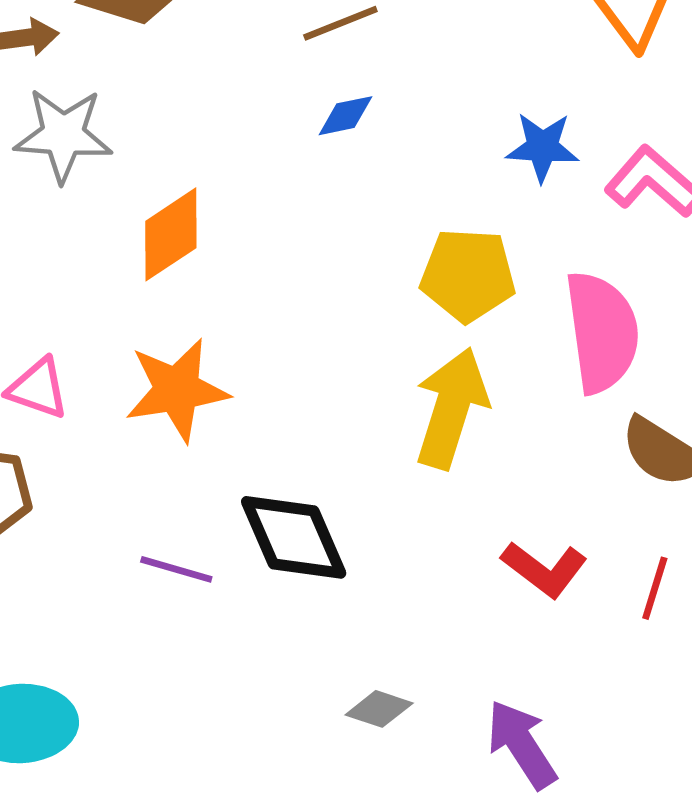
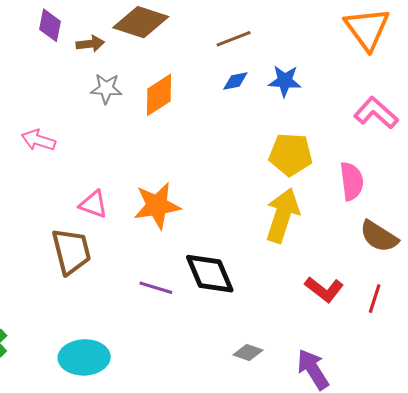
gray star: (63, 135) -> (106, 89), size x0.7
blue star: (542, 147) -> (285, 81), moved
orange diamond: (171, 234) -> (159, 95), moved
pink semicircle: (602, 332) -> (352, 181), size x0.7

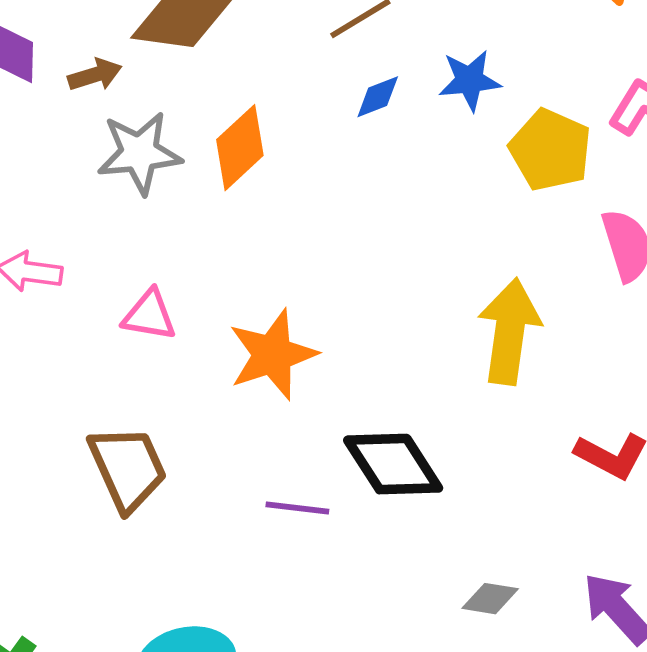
gray star: (106, 89) -> (139, 153), size x1.4
yellow pentagon: (291, 154) -> (550, 150), moved, turned 30
pink triangle: (93, 204) -> (149, 315), moved

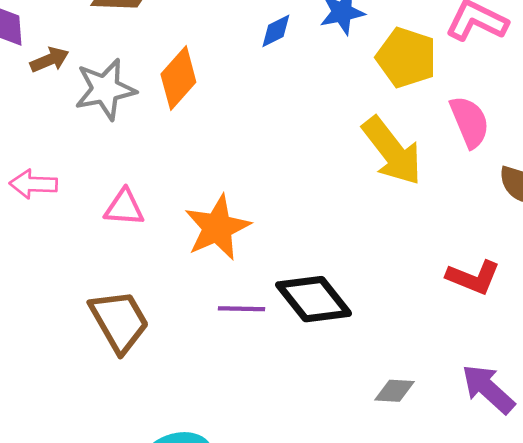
brown arrow: (95, 75) -> (50, 60), moved
yellow arrow: (509, 331) -> (392, 151), moved, turned 140
purple line: (297, 508) -> (241, 309), moved

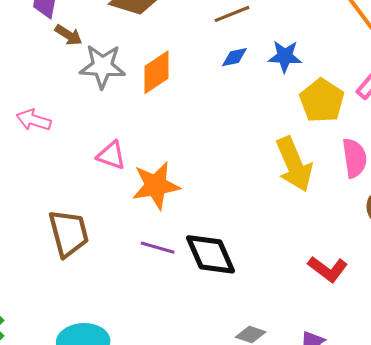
brown arrow: (50, 60) -> (69, 35), turned 40
pink triangle: (124, 207) -> (111, 155), moved

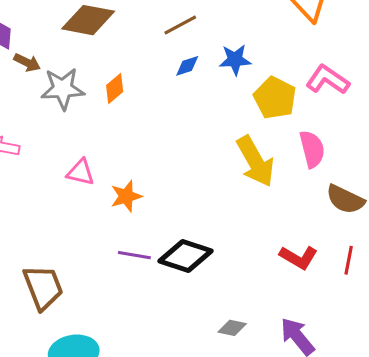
orange diamond: (156, 72) -> (115, 89), size x0.7
orange star: (156, 185) -> (126, 196), size x0.7
brown trapezoid: (69, 233) -> (43, 287), moved
black diamond: (211, 254) -> (185, 256), turned -42

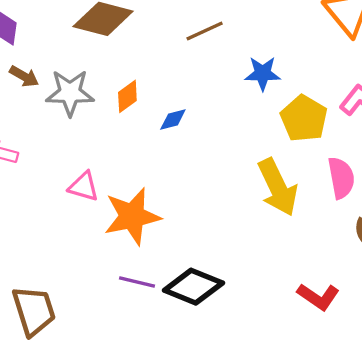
brown arrow: (27, 62) -> (24, 76), moved
blue diamond: (187, 66) -> (173, 119), moved
orange star: (126, 196) -> (132, 216), size x1.6

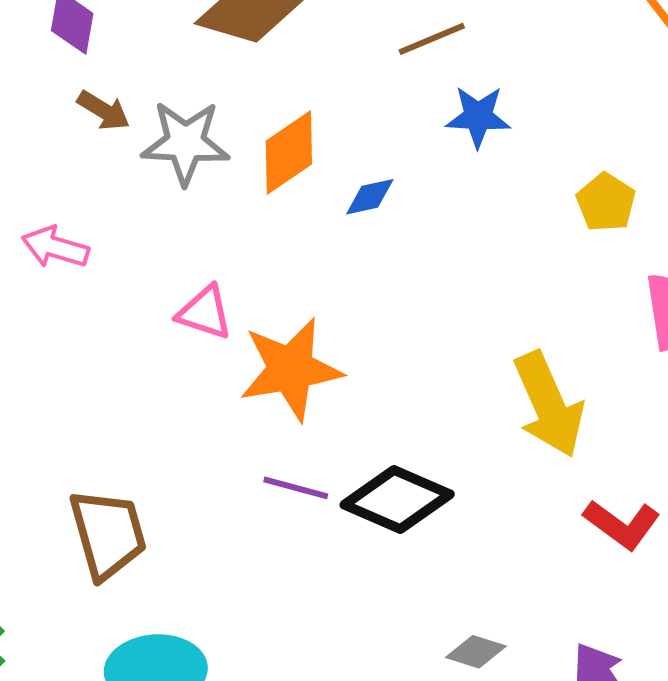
blue star: (263, 73) -> (478, 117), moved
orange diamond: (127, 96) -> (289, 153), size x1.4
yellow pentagon: (304, 119) -> (606, 202), size x0.7
yellow arrow: (278, 187) -> (549, 405), moved

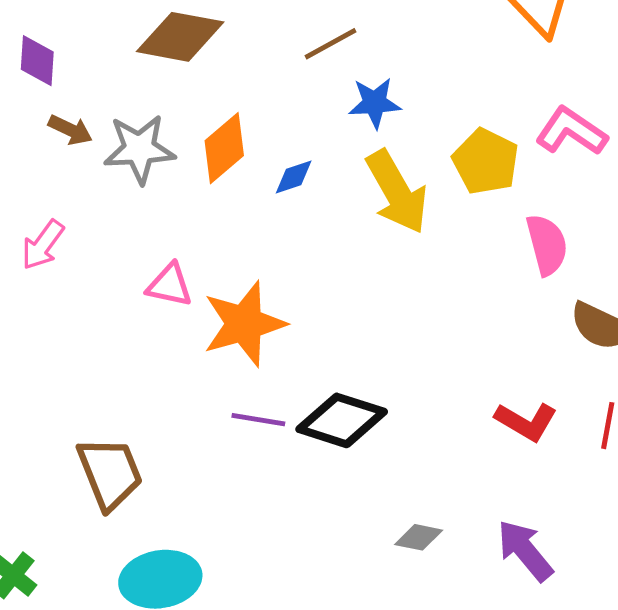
yellow pentagon: (606, 202) -> (486, 162), size x1.4
pink arrow: (55, 247) -> (43, 245), turned -64
yellow arrow: (549, 405) -> (397, 192), moved

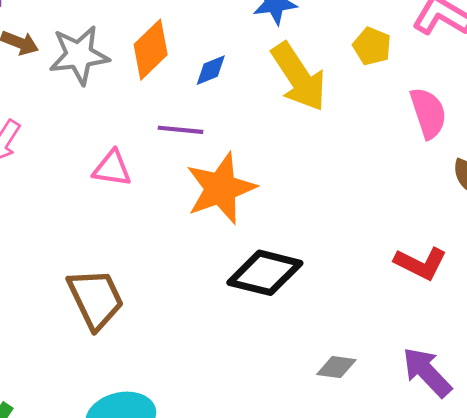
yellow pentagon: (486, 162) -> (372, 46), size x0.7
orange star: (244, 324) -> (221, 188), moved
purple line: (258, 420) -> (180, 130), moved
brown trapezoid: (110, 473) -> (96, 299), moved

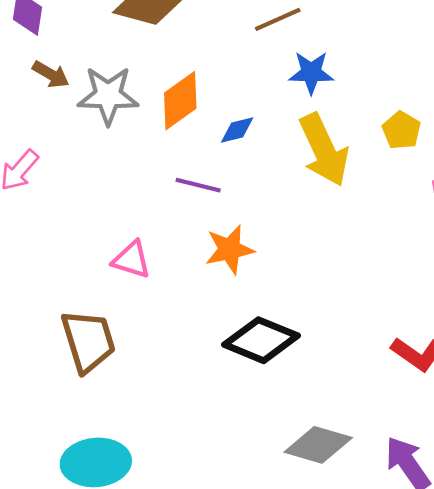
pink triangle: (112, 168) -> (132, 260), moved
orange star: (221, 188) -> (230, 249), size x0.7
gray diamond: (336, 367) -> (318, 445), size x1.6

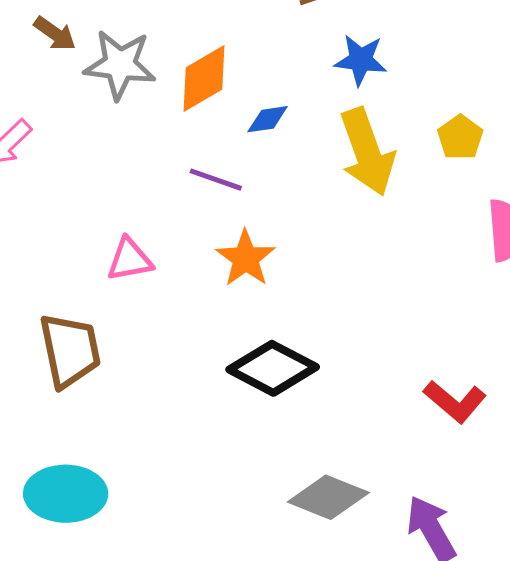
orange star: (230, 249) -> (246, 258), turned -30
pink triangle: (132, 260) -> (130, 260), turned -33

